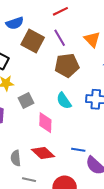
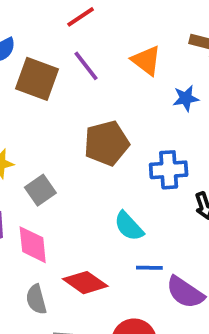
brown pentagon: (67, 65) -> (106, 143), moved
cyan semicircle: (64, 101) -> (129, 226), moved
pink diamond: (45, 123) -> (33, 245), moved

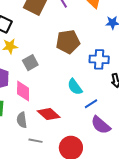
blue line: (149, 268) -> (91, 104), moved, turned -40

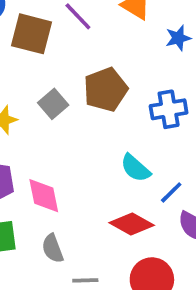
gray square: (30, 63) -> (53, 104), moved
red diamond: (49, 114) -> (132, 224), moved

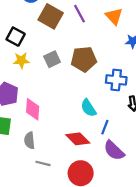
blue line: (171, 192) -> (105, 127), turned -40

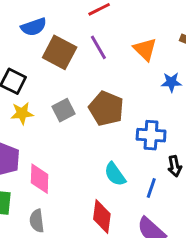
brown pentagon: (84, 59) -> (106, 109), turned 30
blue line: (105, 127) -> (151, 188), moved
red diamond: (78, 139) -> (102, 216), turned 55

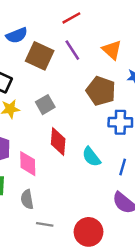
brown pentagon: (106, 109) -> (101, 91), moved
red diamond: (102, 216) -> (58, 142), moved

